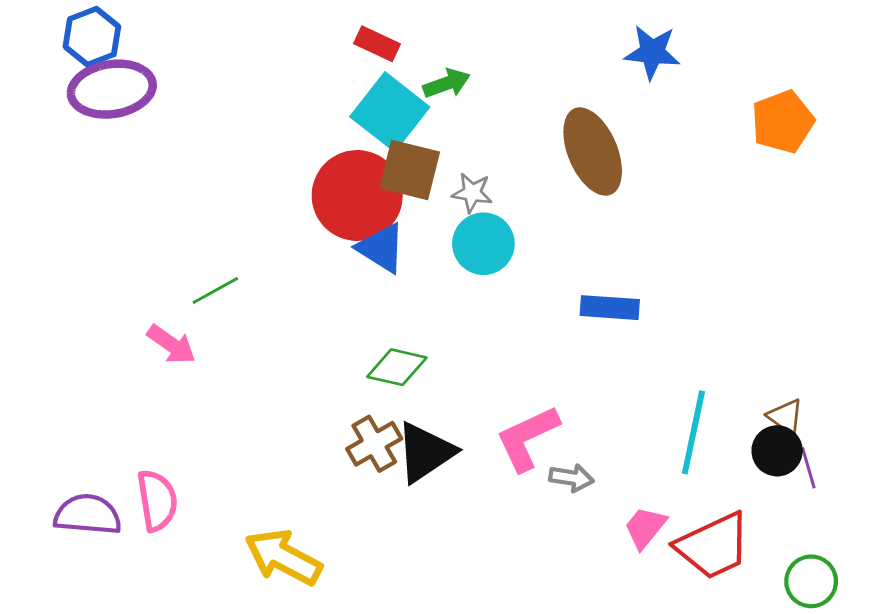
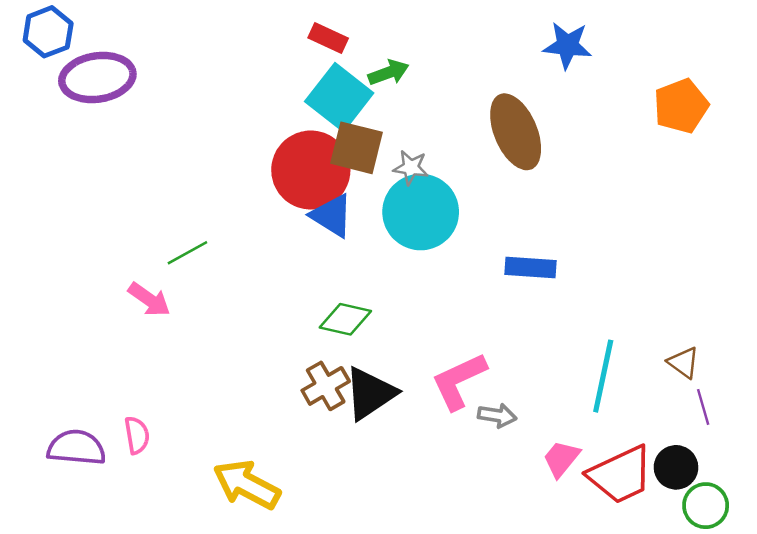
blue hexagon: (92, 37) -> (48, 32), moved
cyan circle: (483, 244) -> (421, 212), size x1.4
black circle: (777, 451) -> (676, 467), moved
pink semicircle: (157, 500) -> (137, 435), size x0.7

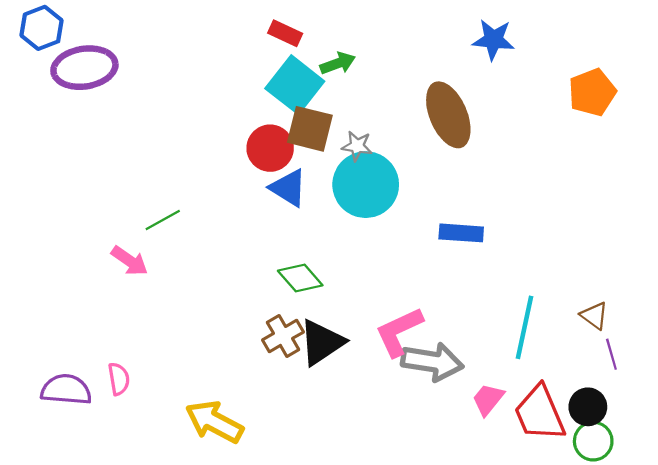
red circle: (311, 170) -> (270, 148), size x0.7
green diamond: (345, 319) -> (300, 278), turned 36
gray arrow: (497, 416) -> (432, 362), size x1.8
red trapezoid: (620, 475) -> (540, 413), turned 92
green circle: (706, 506) -> (593, 441), moved

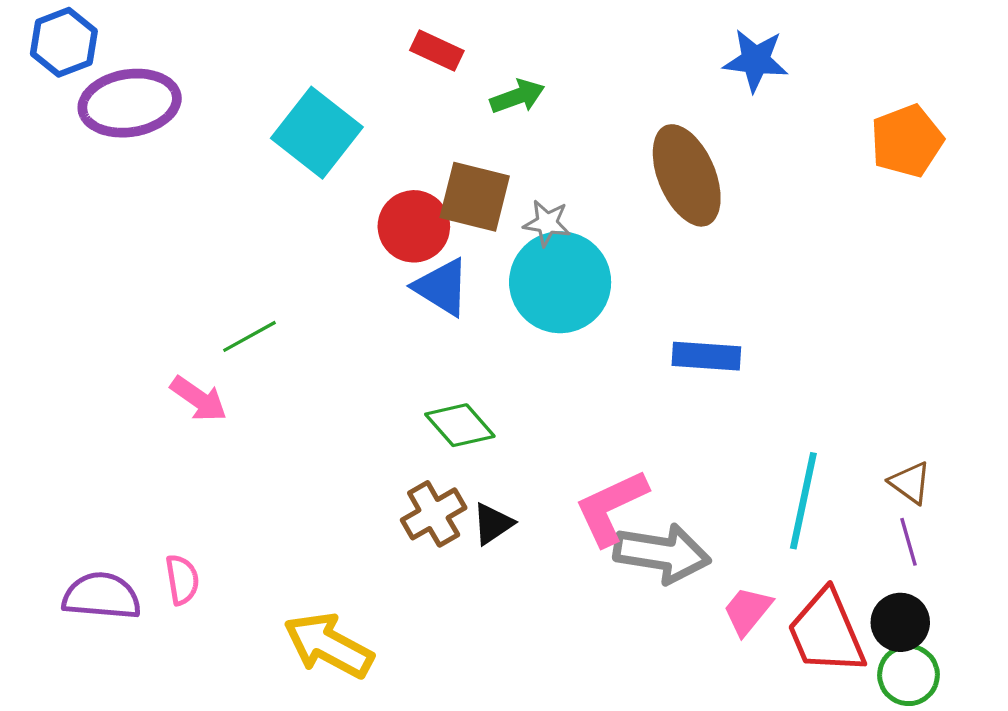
cyan square: (295, 85) -> (317, 133), moved
black triangle: (322, 342) -> (493, 524), size x0.6
purple line: (611, 354) -> (908, 542), moved

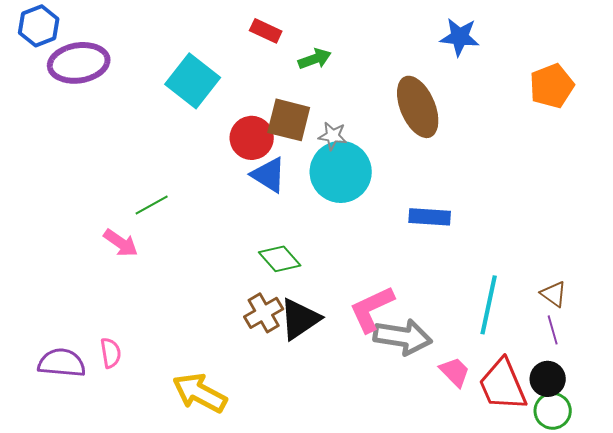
black triangle: (493, 524) -> (300, 319), size x1.6
pink trapezoid: (747, 611) -> (455, 372), turned 96

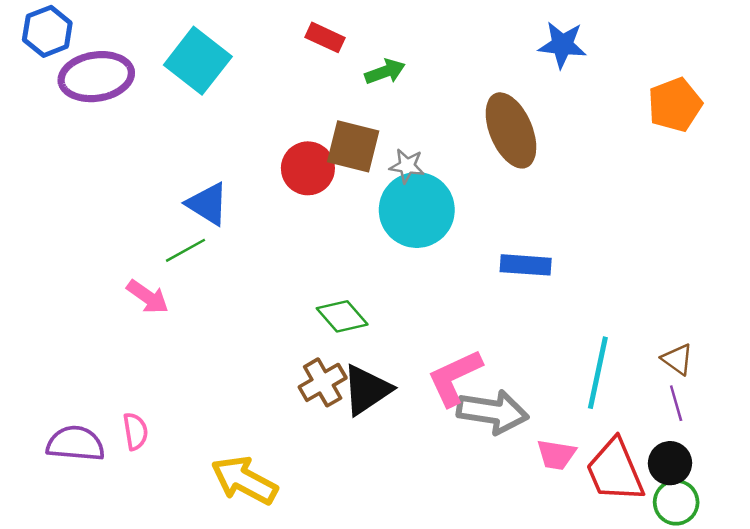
cyan square: (193, 81) -> (198, 61), moved
blue triangle: (269, 175) -> (208, 204), moved
pink trapezoid: (455, 372) -> (556, 455), turned 144

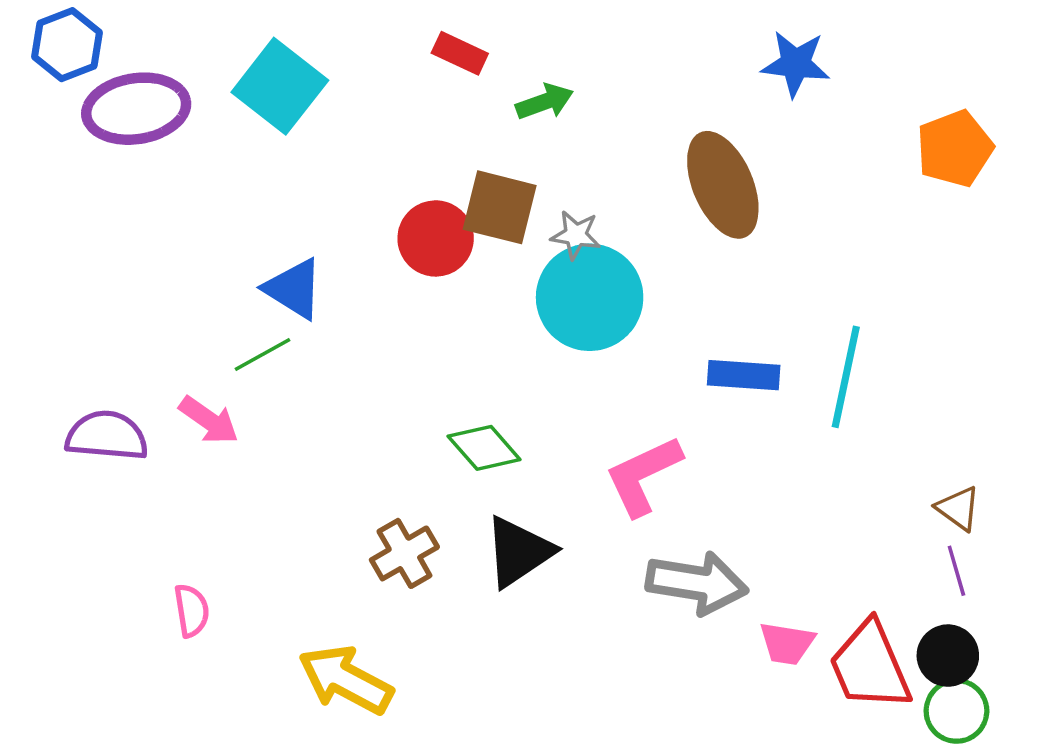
cyan line: (598, 373) -> (846, 377), moved
pink L-shape: (455, 378) -> (643, 476), moved
brown cross: (323, 382) -> (404, 553), moved
purple semicircle: (75, 444) -> (107, 436), moved

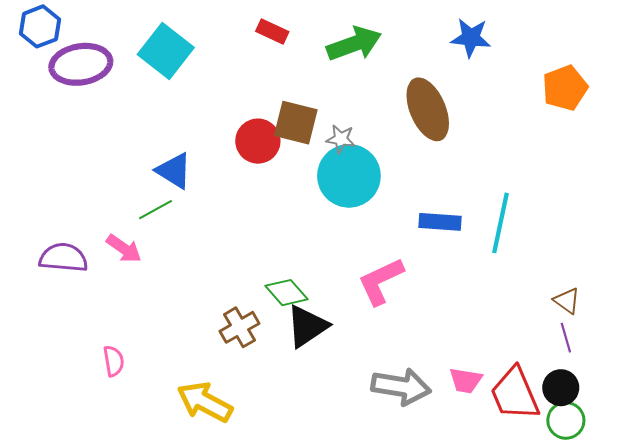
green arrow: (545, 102) -> (354, 44), moved, size x1.6
green diamond: (484, 448) -> (287, 293), moved
gray arrow: (697, 583) -> (401, 387), moved

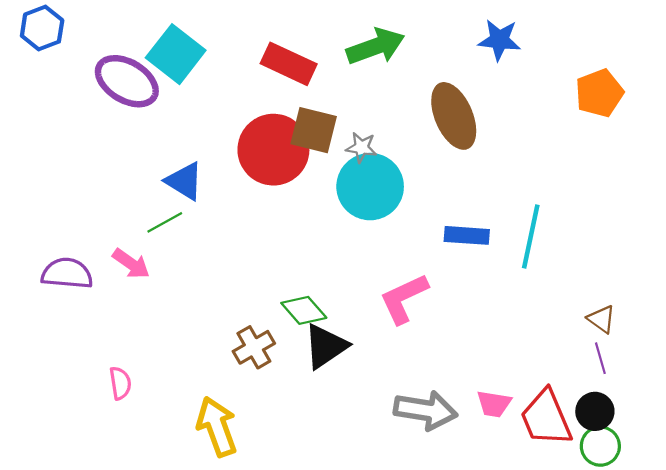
red rectangle: (272, 32) -> (289, 64), moved, size x1.6
purple ellipse: (81, 64) -> (127, 81), moved, turned 40
red circle: (258, 141) -> (273, 150), size x1.5
yellow arrow: (205, 402) -> (217, 427), turned 42

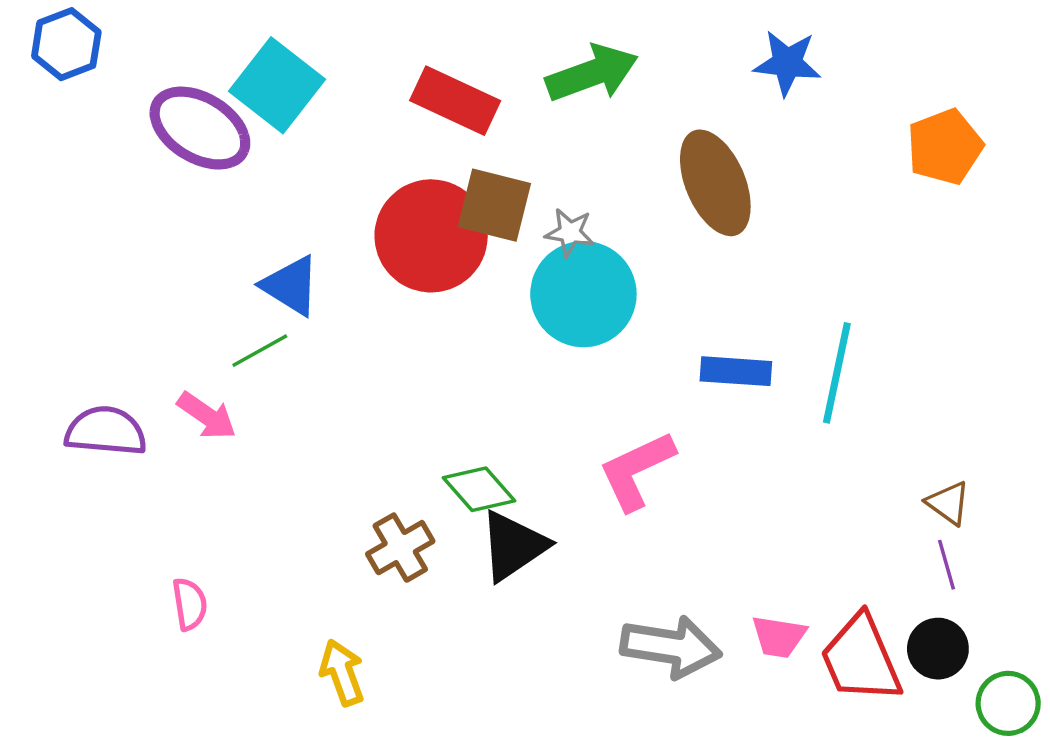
yellow arrow: (217, 427) -> (342, 673), size x0.7
green circle: (600, 446) -> (1008, 703), moved

